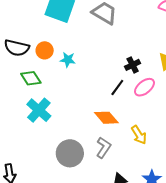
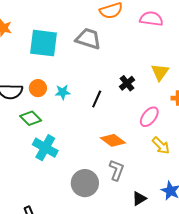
pink ellipse: (144, 87) -> (149, 117), moved
black line: (117, 88) -> (97, 99), moved
yellow arrow: (139, 135) -> (161, 146), moved

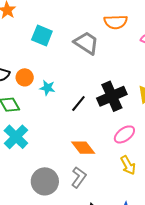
cyan square: (43, 43) -> (42, 35), size x0.7
black cross: (127, 83) -> (112, 96), size x1.8

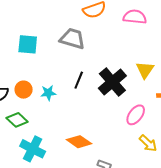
black line: (78, 103) -> (79, 80), moved
orange diamond: (83, 148) -> (79, 142), moved

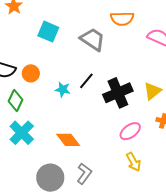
cyan star: (48, 93) -> (63, 89), moved
green diamond: (17, 120) -> (16, 100), turned 55

